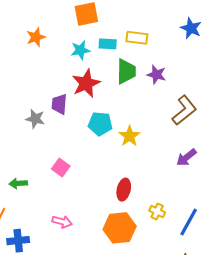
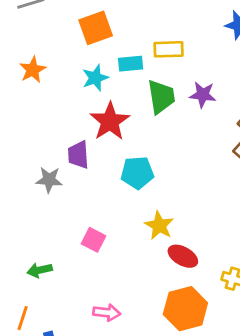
yellow star: (129, 136) -> (159, 226), moved
red ellipse: (124, 190) -> (183, 256), turned -65

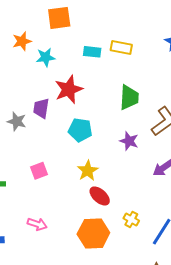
orange square: (96, 28) -> (59, 18), moved
cyan star: (95, 78) -> (46, 57), moved
purple star: (203, 95) -> (129, 141), moved
green trapezoid: (161, 97) -> (129, 97), moved
pink square: (94, 240) -> (39, 171), turned 30

